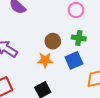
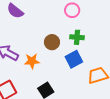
orange star: (45, 60) -> (32, 61), moved

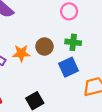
orange star: (32, 61) -> (21, 53), moved

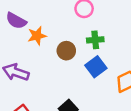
orange star: (21, 53) -> (37, 36), moved

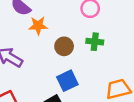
blue square: (96, 67) -> (67, 81), moved

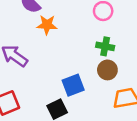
brown circle: (64, 46) -> (107, 70), moved

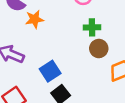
blue square: (73, 85) -> (50, 71), moved

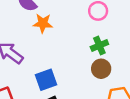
green cross: (92, 27) -> (99, 46), turned -35

